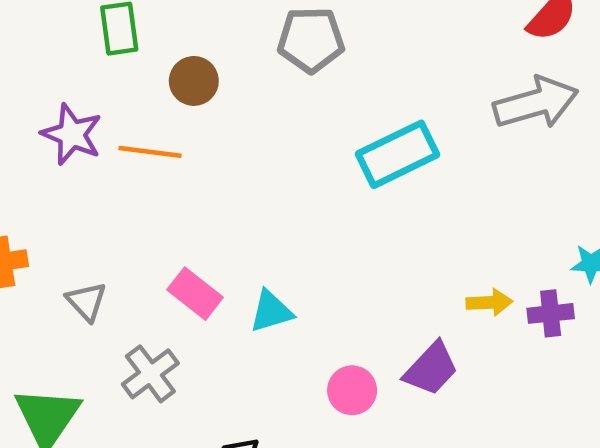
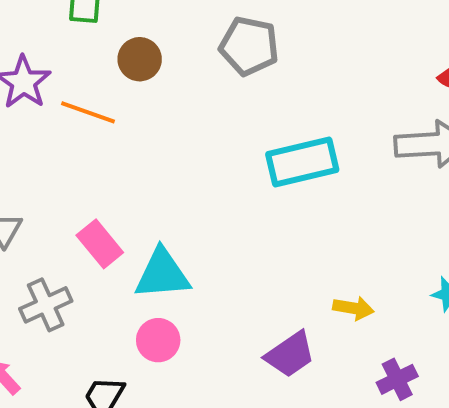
cyan triangle: (271, 311) -> (162, 274), size x1.4
purple cross: (551, 313) -> (397, 379), moved, turned -33
pink circle: (352, 390) -> (158, 340), moved

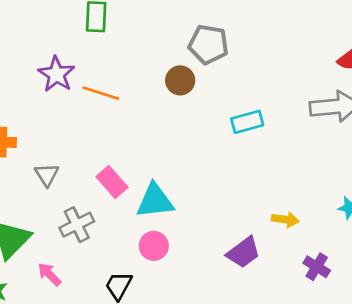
brown circle: (140, 59) -> (180, 80), moved
cyan rectangle: (302, 162) -> (247, 122), size x0.7
purple cross: (397, 379) -> (317, 267), turned -30

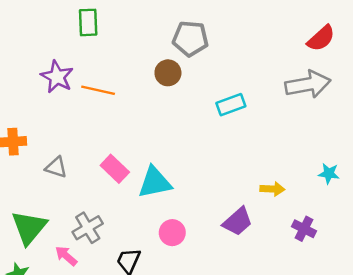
gray triangle: (47, 175) -> (56, 167), turned -35
gray cross: (77, 225) -> (88, 228), moved
pink circle: (154, 246) -> (172, 233), moved

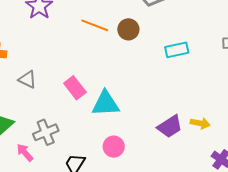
brown circle: (168, 73) -> (128, 29), moved
orange line: (98, 90) -> (95, 25), moved
purple trapezoid: (238, 222) -> (170, 127), moved

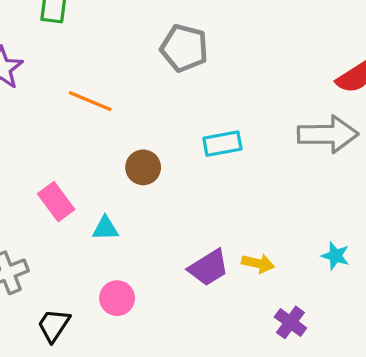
brown circle: (128, 29) -> (143, 167), moved
cyan triangle: (106, 104) -> (105, 228), size x0.6

